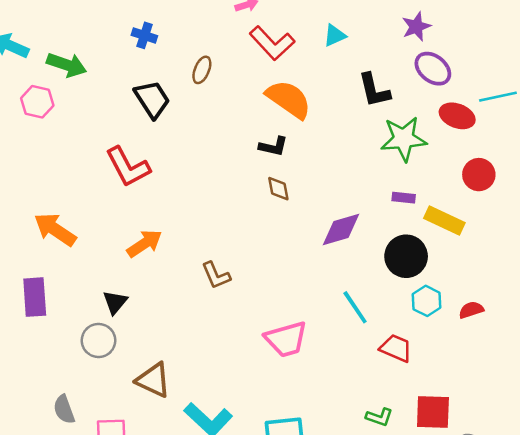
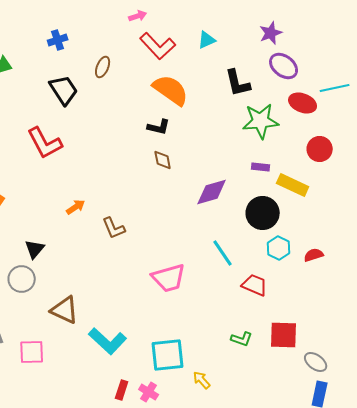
blue cross: (144, 35) -> (58, 40), turned -36
orange arrow: (144, 243) -> (76, 207), moved, size x0.7

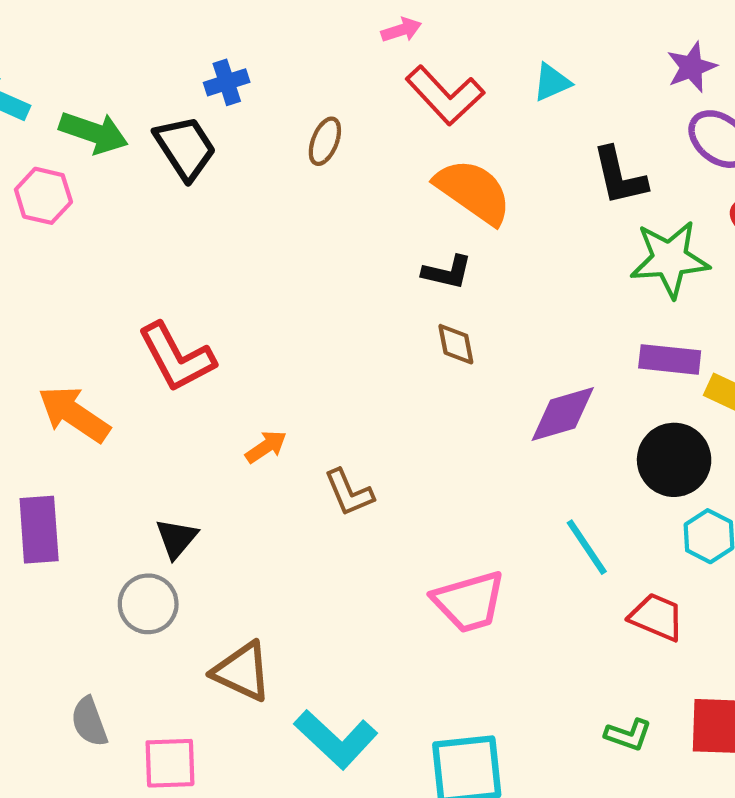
black trapezoid: (64, 90) -> (185, 148), moved
red L-shape: (45, 143) -> (177, 357), moved
purple rectangle: (261, 167) -> (670, 359), size x1.5

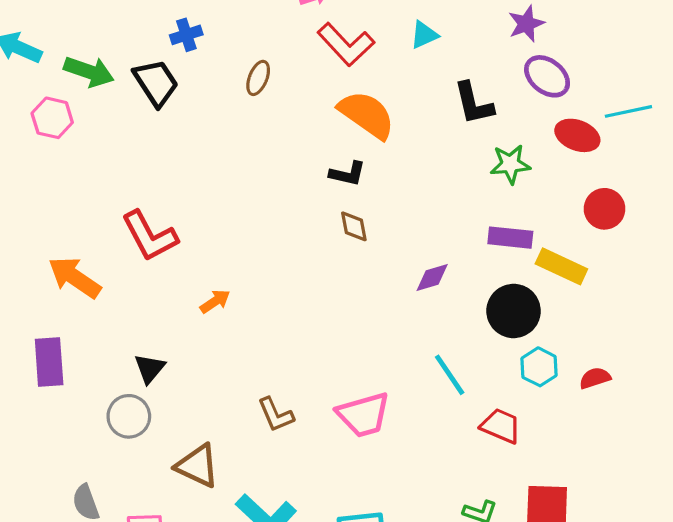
green star: (670, 259) -> (510, 164), size x0.7
purple diamond: (563, 414) -> (432, 277), size x0.7
brown L-shape: (349, 493) -> (276, 415), moved

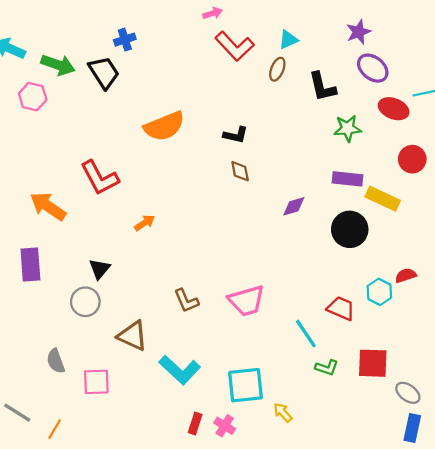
brown ellipse: (258, 78) -> (277, 69), moved
orange semicircle: (367, 115) -> (164, 126), moved, turned 123
cyan hexagon: (539, 367) -> (379, 292), moved
cyan line: (450, 375) -> (306, 334), moved

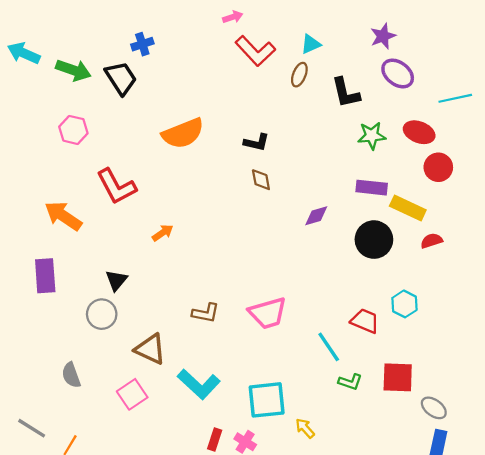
pink hexagon: (33, 97) -> (73, 130), moved
red ellipse: (394, 109) -> (419, 132), moved
red semicircle: (406, 275) -> (432, 241), moved
brown L-shape: (186, 301) -> (206, 313), turned -56
pink square: (96, 382) -> (132, 394), moved, turned -32

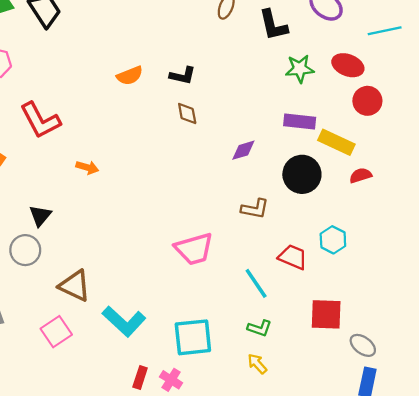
orange semicircle: (183, 133) -> (130, 76), moved, size x0.6
orange arrow: (163, 233) -> (87, 167), turned 50
brown L-shape: (206, 313) -> (255, 209), moved
green L-shape: (350, 382) -> (259, 328), moved
yellow arrow: (305, 428) -> (257, 364), moved

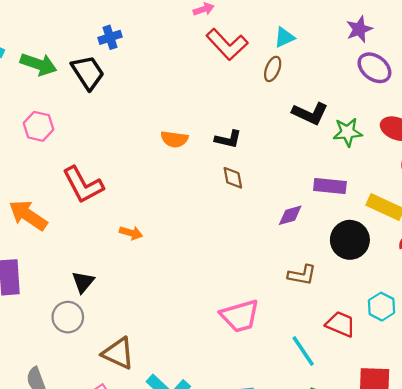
black L-shape: (273, 25) -> (310, 113), moved, turned -52
orange semicircle: (130, 76) -> (174, 139), turned 30
purple rectangle: (300, 121) -> (330, 186), moved

